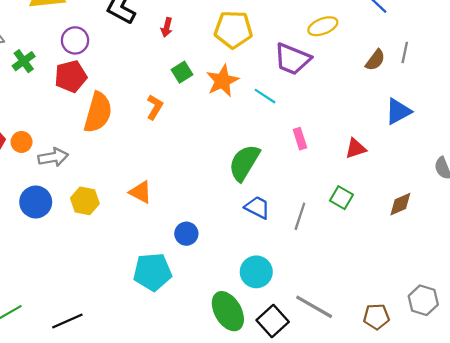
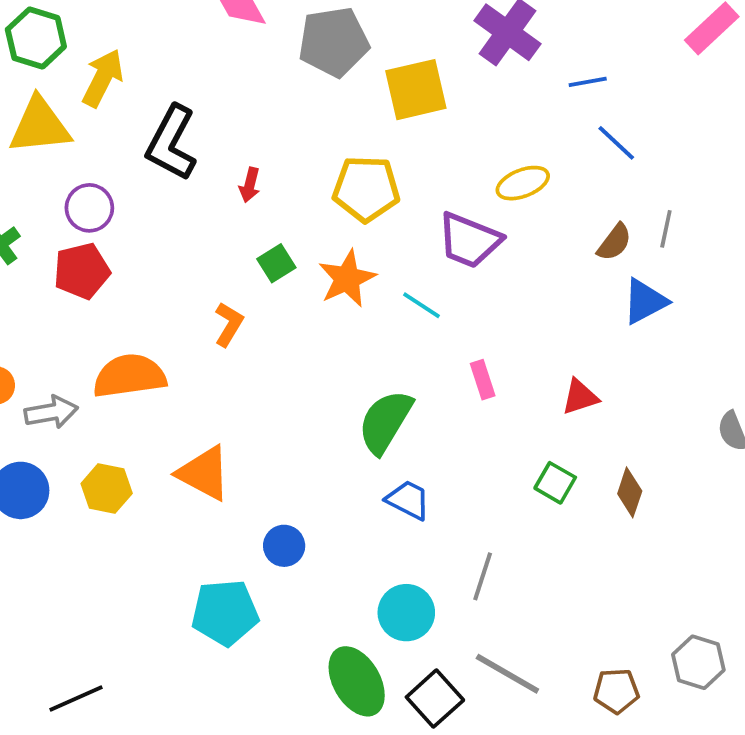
blue triangle: (398, 111) -> (645, 301), moved
orange semicircle: (98, 112) -> (129, 376), moved, turned -114
orange triangle: (141, 192) -> (204, 473), size x1.4
brown diamond: (400, 204) -> (630, 492), moved, turned -48
gray line: (300, 216) -> (483, 576), moved

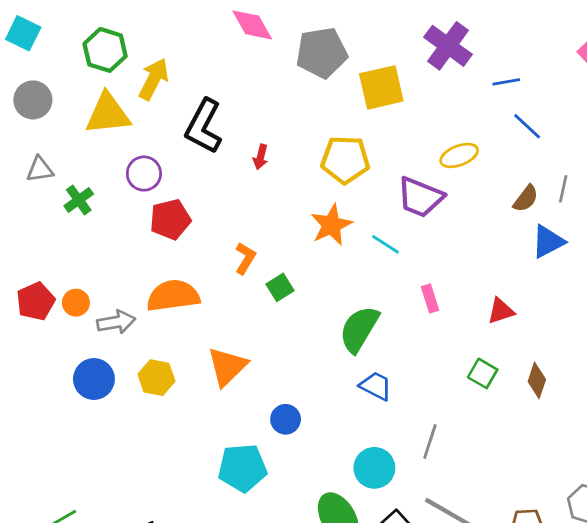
green square: (276, 263) -> (280, 287), moved
red pentagon: (82, 271) -> (170, 219), moved
orange triangle: (204, 473) -> (227, 367), turned 48

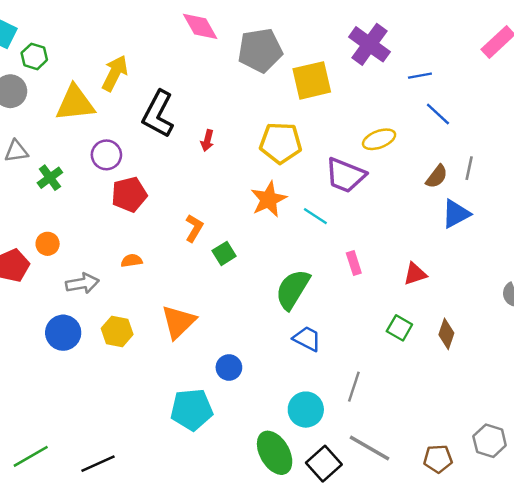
green hexagon: (105, 50) -> (34, 56), moved, size x0.7
orange semicircle: (173, 296) -> (132, 261), size x0.5
orange circle: (76, 303) -> (48, 244), moved

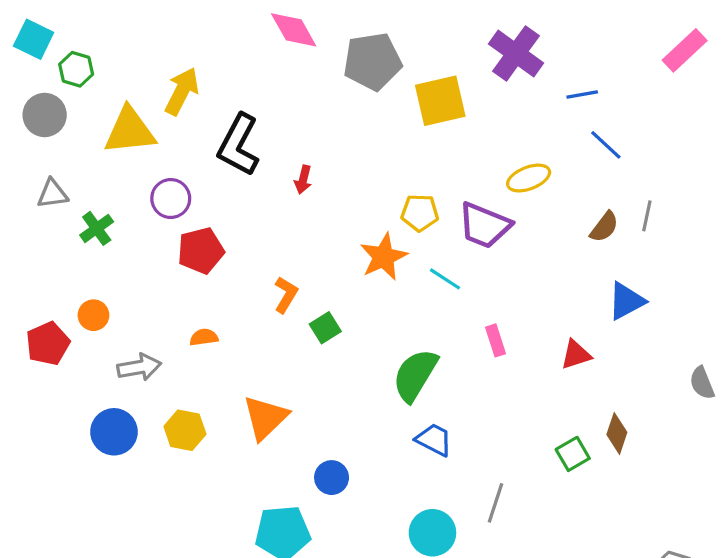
yellow pentagon: (281, 143) -> (420, 213), moved, size x0.7
blue triangle: (456, 214) -> (626, 301), moved
green square: (399, 328) -> (573, 454), moved, turned 30

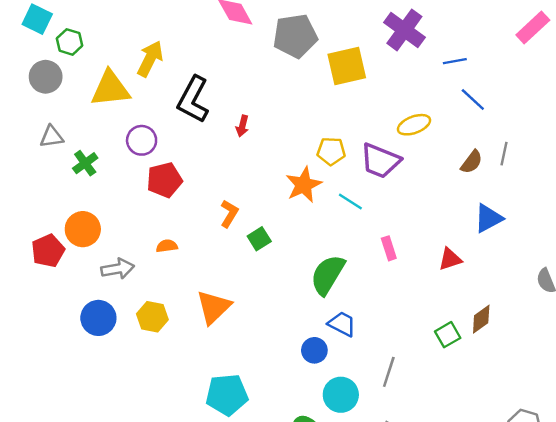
orange circle: (93, 315) -> (83, 229), size x1.5
brown diamond: (617, 433) -> (481, 319), turned 36
blue circle: (332, 478) -> (314, 350), moved

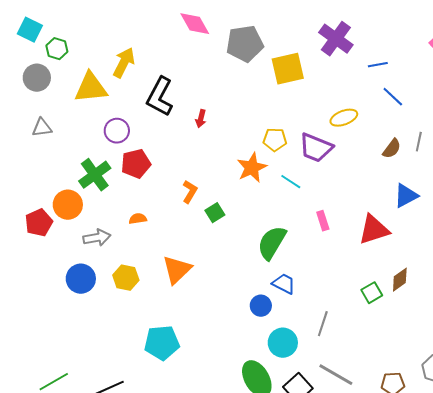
green cross: (85, 163) -> (95, 175), moved, size x1.5
red triangle: (450, 259) -> (374, 230), size x1.6
cyan pentagon: (227, 395) -> (162, 343), moved

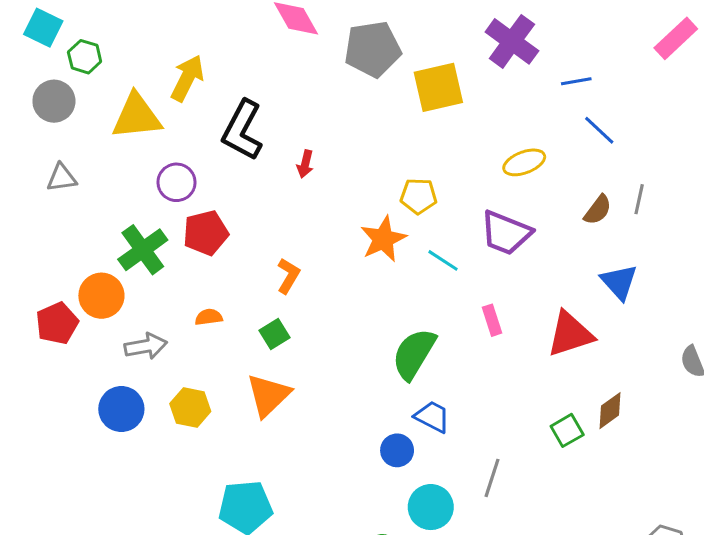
purple trapezoid: (316, 148) -> (506, 233), moved
blue triangle: (406, 196) -> (619, 282), turned -44
green square: (215, 213) -> (275, 334), moved

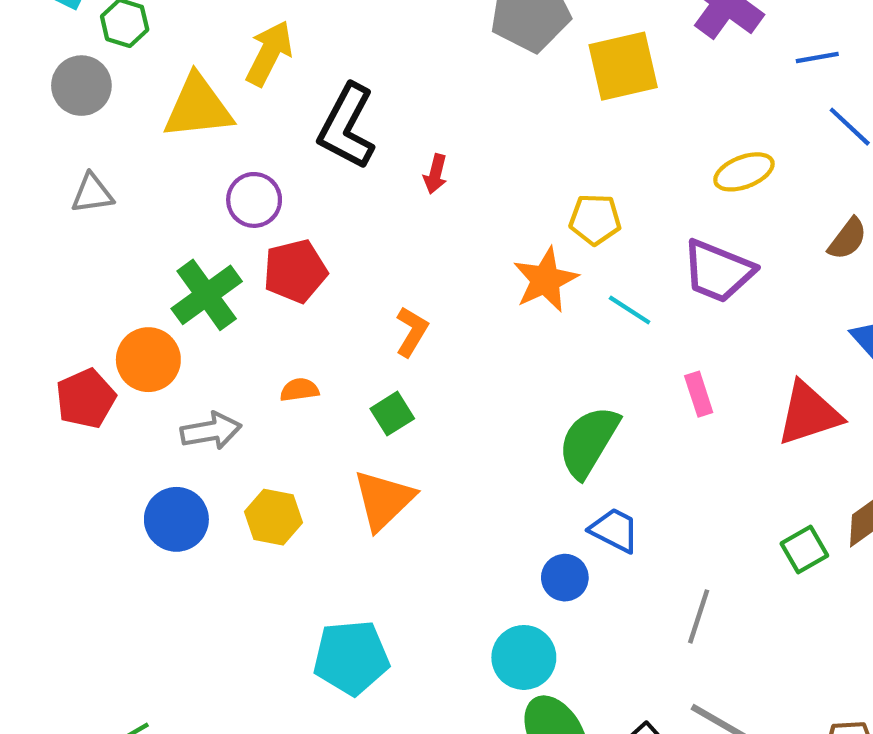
cyan circle: (431, 507) -> (524, 657), moved

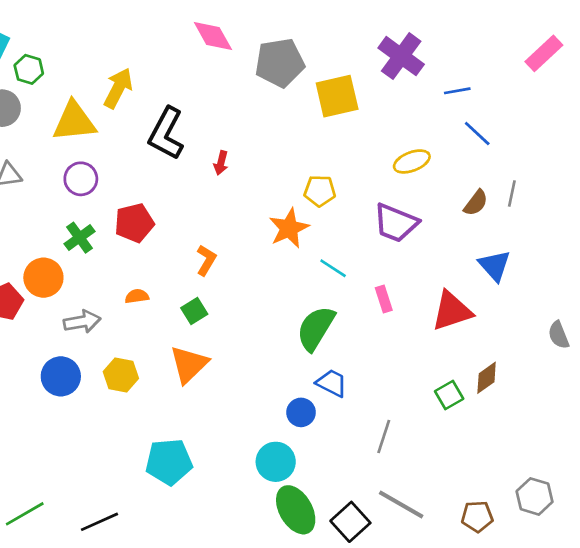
purple circle: (254, 200) -> (81, 179), moved
green cross: (207, 295) -> (79, 238), size x0.7
cyan line: (630, 310) -> (333, 268), moved

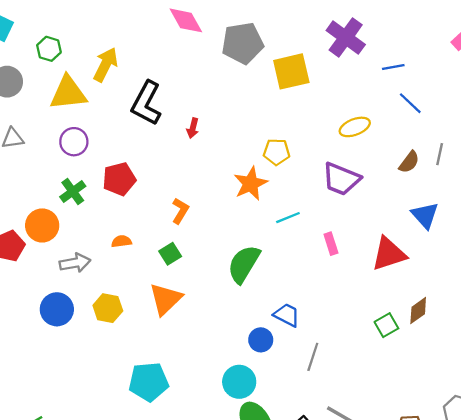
green hexagon: (29, 69) -> (49, 49), moved
cyan line: (333, 268) -> (288, 218), turned -55
green semicircle: (316, 328) -> (244, 264), moved
gray line: (384, 436) -> (313, 357), moved

